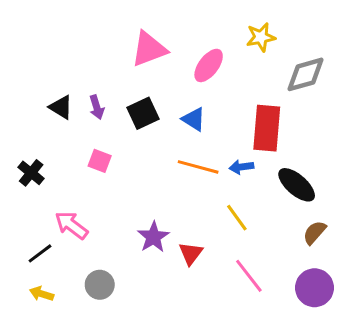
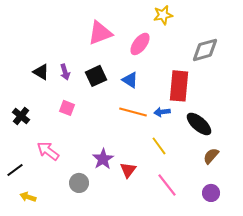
yellow star: (261, 37) -> (163, 15), moved
black line: (40, 253) -> (15, 170), moved
gray circle: (100, 285) -> (79, 183), moved
purple circle: (315, 288) -> (211, 193), size x0.7

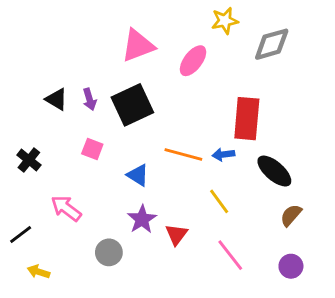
gray diamond: (205, 50) -> (272, 44), moved
black square: (96, 76) -> (132, 105), size x1.4
blue triangle: (130, 80) -> (138, 175), moved

